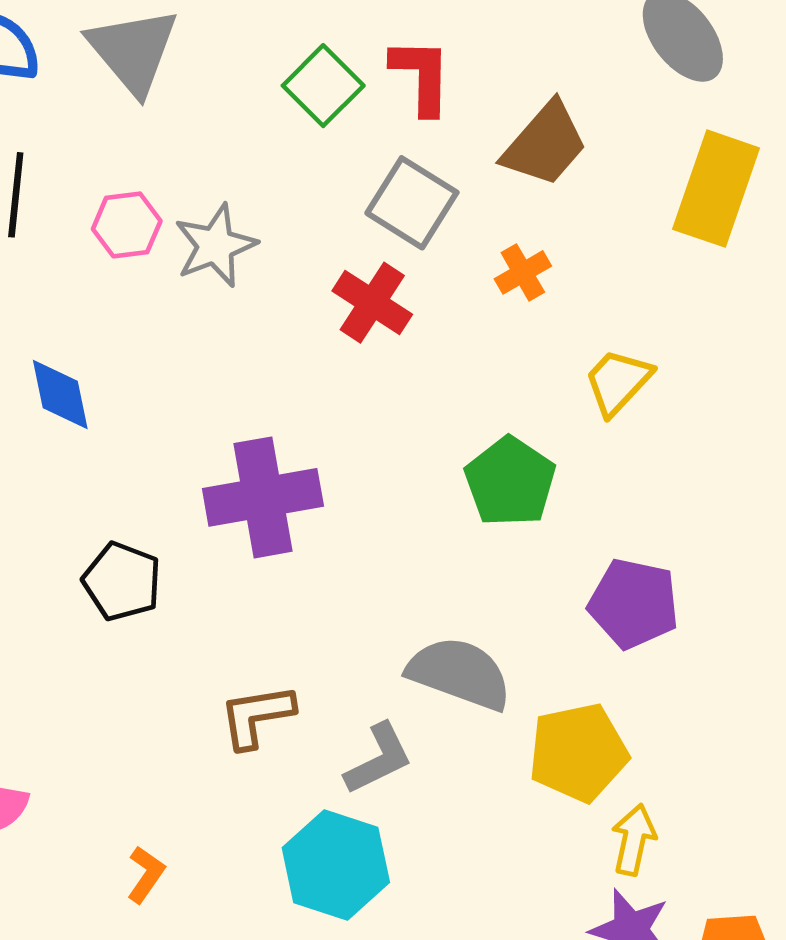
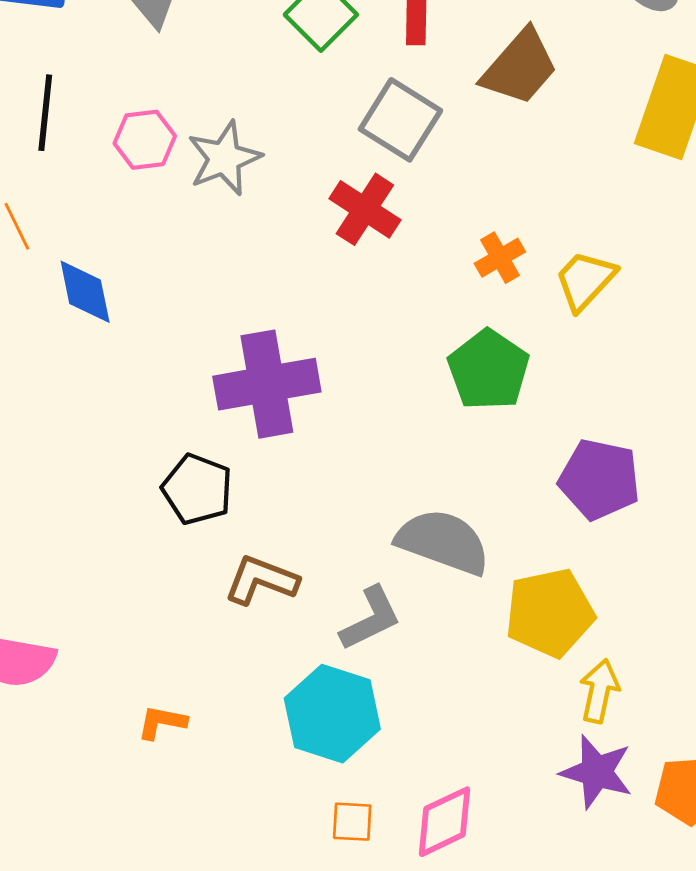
orange cross: (523, 272) -> (500, 258), moved
black pentagon: (122, 581) -> (197, 489), moved
brown L-shape: (257, 716) -> (261, 580), turned 30
orange L-shape: (146, 874) -> (162, 722), turned -114

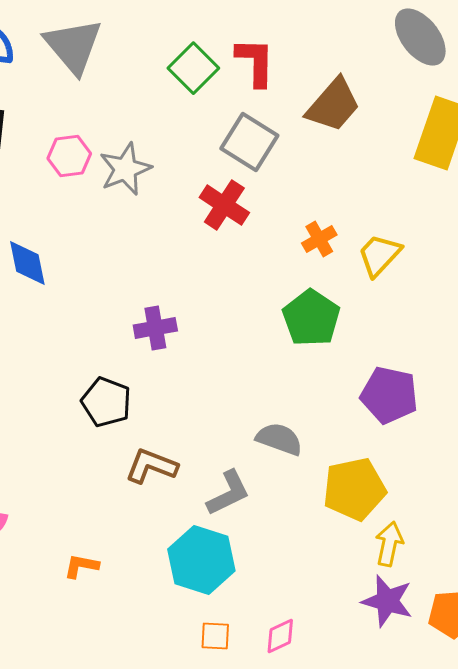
purple cross: (267, 384) -> (155, 328), size x0.6
gray semicircle: (443, 542) -> (279, 439), size x0.7
pink diamond: (445, 822) -> (280, 636), size x0.7

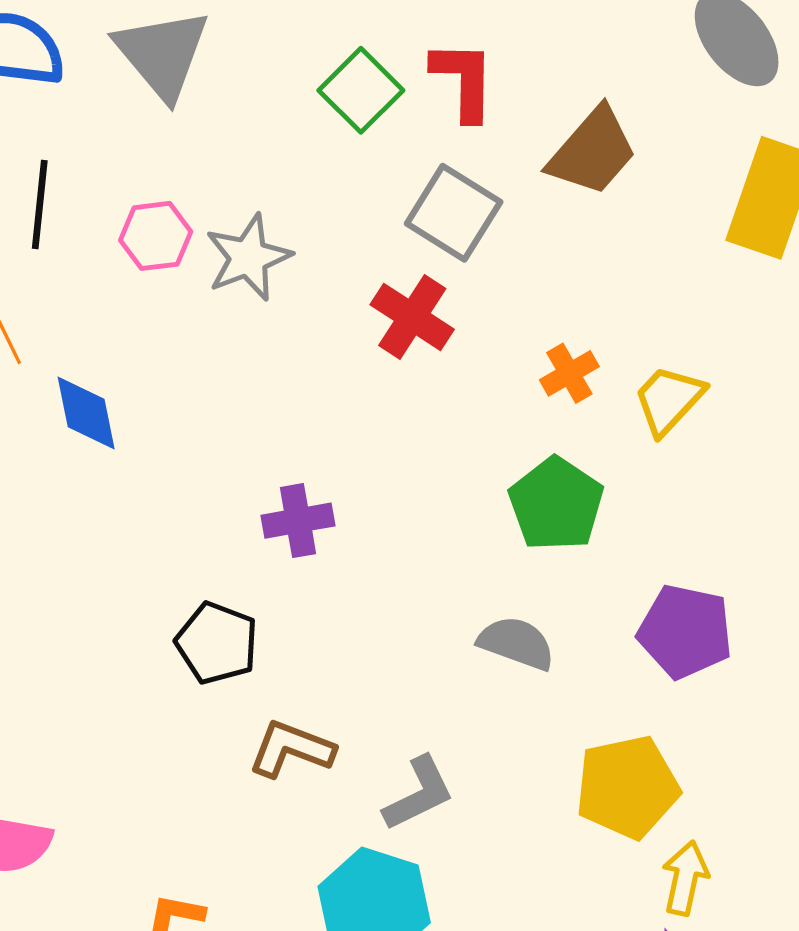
gray semicircle: (279, 439) -> (516, 643), moved

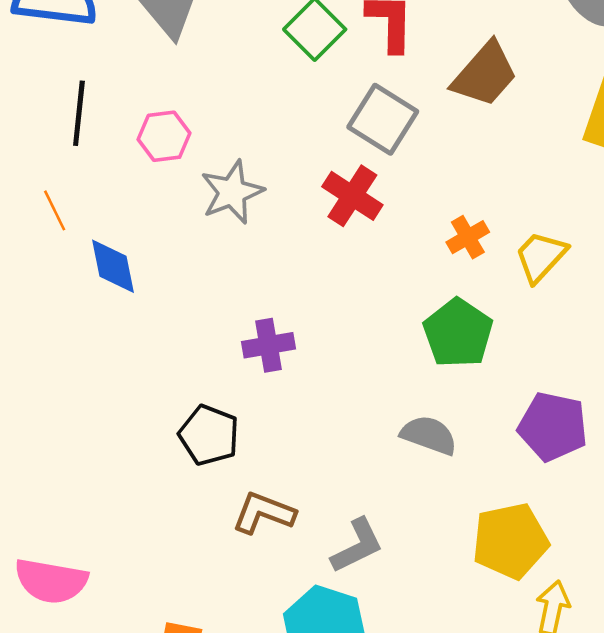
gray star: (248, 257) -> (232, 192), moved

